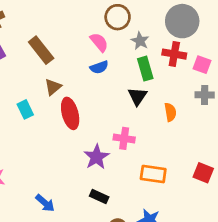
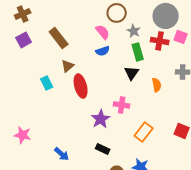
pink square: (202, 65) -> (181, 37), moved
orange rectangle: (153, 174) -> (144, 132), turned -60

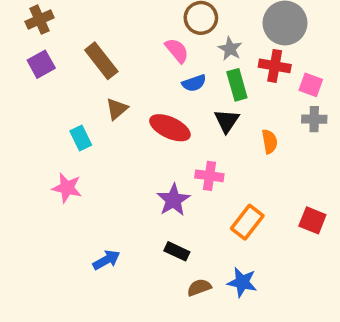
pink square: (181, 37) -> (311, 85), moved
blue semicircle: (103, 51) -> (194, 83), moved
red ellipse: (81, 86) -> (170, 128), moved, turned -50
pink star: (23, 135) -> (67, 188), moved
blue arrow: (62, 154) -> (106, 260), turned -70

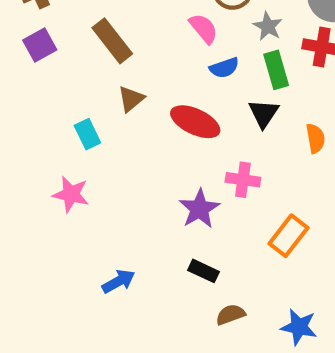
blue star: (242, 282) -> (299, 327), moved

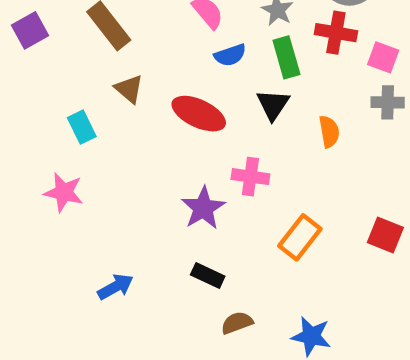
brown triangle: (131, 99) -> (129, 89), turned -40

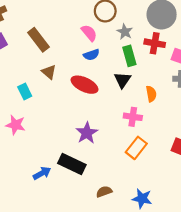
blue semicircle: (230, 55) -> (91, 55), moved
pink cross: (250, 177) -> (133, 117), moved
black rectangle: (208, 276) -> (72, 164), moved, size x1.6

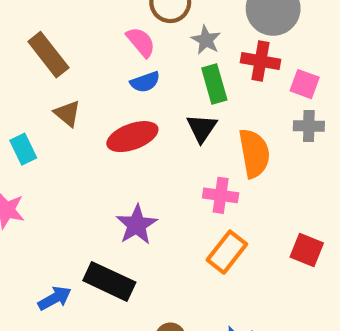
red ellipse: (84, 85) -> (132, 137), turned -45
orange semicircle: (151, 94) -> (254, 153), size x1.6

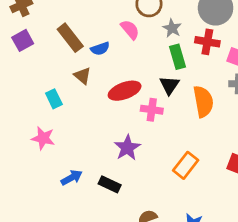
blue semicircle: (145, 82) -> (100, 49), moved
pink cross: (221, 195) -> (152, 110), moved
black rectangle: (109, 281) -> (110, 184), size x0.7
blue arrow: (55, 298) -> (72, 178), moved

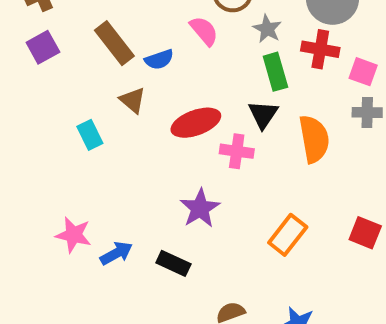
pink star: (43, 138) -> (74, 235), moved

